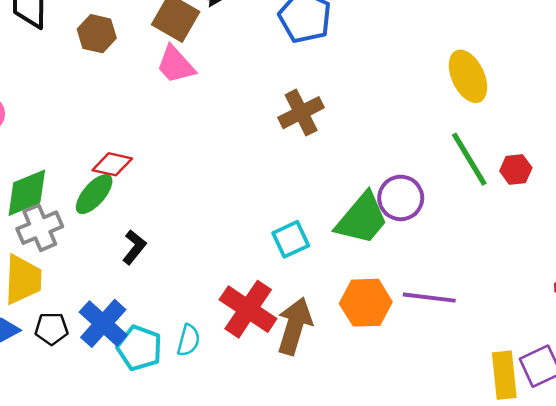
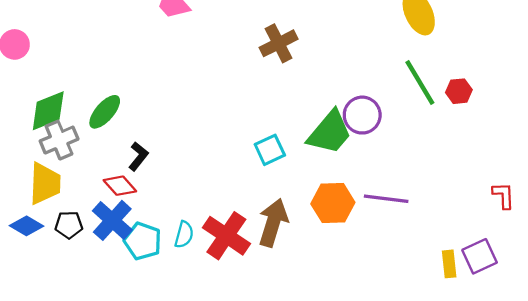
red diamond: (112, 164) -> (120, 186), moved, turned 36
red cross: (248, 309) -> (226, 236), moved
yellow rectangle: (504, 375) -> (449, 264), size x0.7

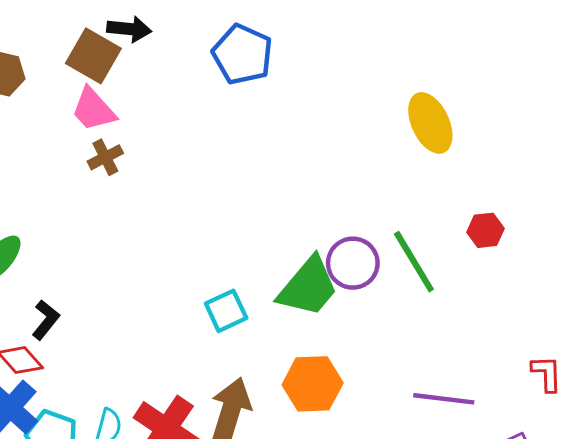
brown cross: (279, 43) -> (105, 157), moved, size x0.7
green line: (420, 82) -> (414, 262), moved
purple line: (386, 199) -> (444, 399), moved

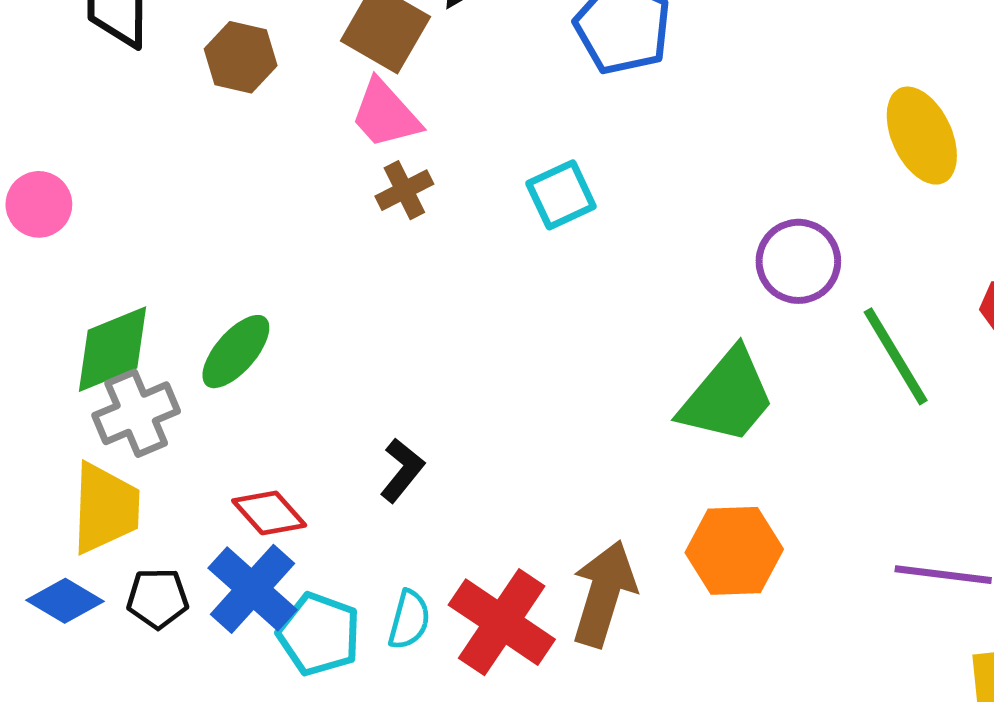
purple circle: (353, 263) -> (798, 261), moved
cyan square: (226, 311) -> (561, 195), moved
black L-shape: (46, 320) -> (402, 470), moved

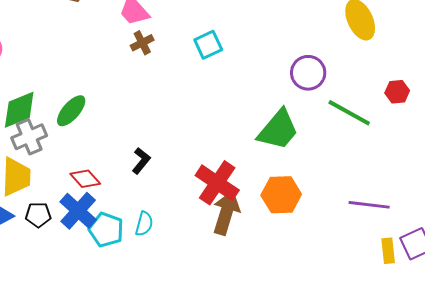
green line: (896, 356) -> (349, 113), turned -30
red cross: (502, 622) -> (217, 183), moved

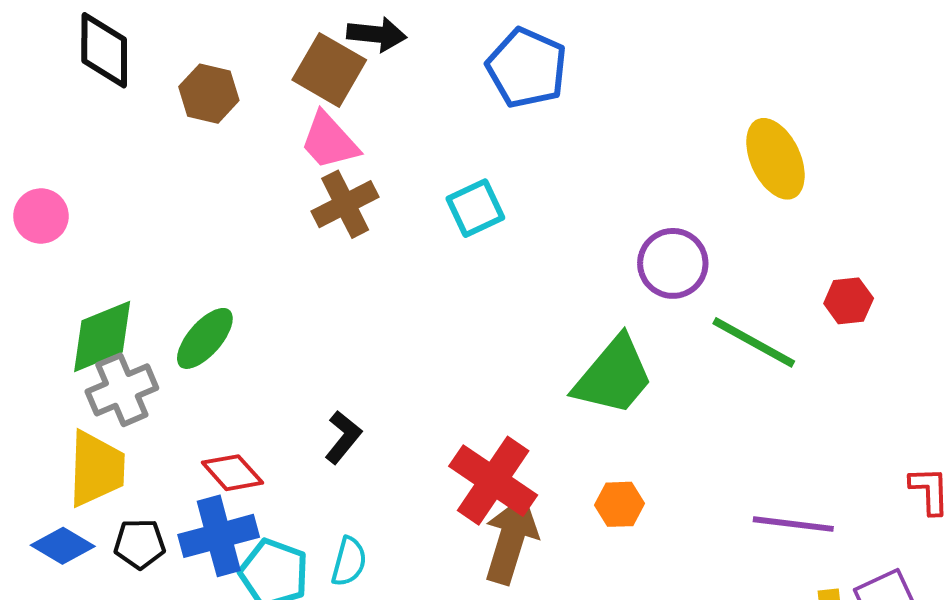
brown cross: (142, 43) -> (345, 204), size x1.4
orange hexagon: (281, 195) -> (620, 504), size x0.6
blue cross: (78, 211) -> (219, 536), turned 33

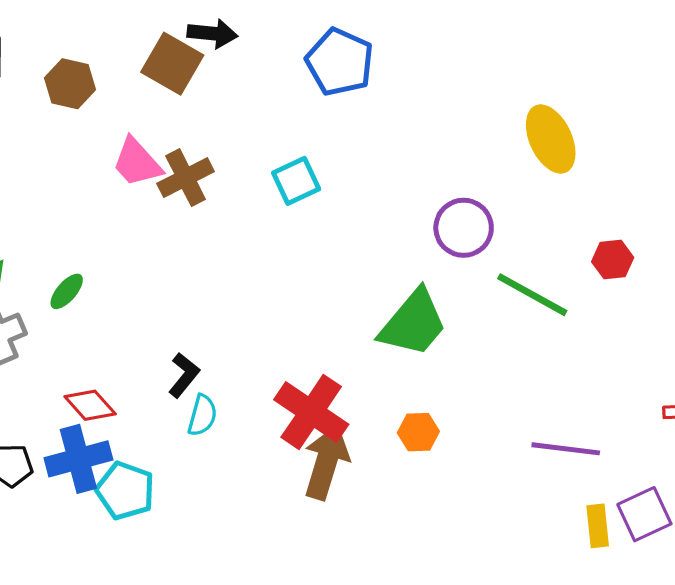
pink trapezoid: (329, 141) -> (137, 162), moved
green ellipse: (205, 338) -> (67, 291), size x0.7
cyan semicircle: (349, 562) -> (202, 415), moved

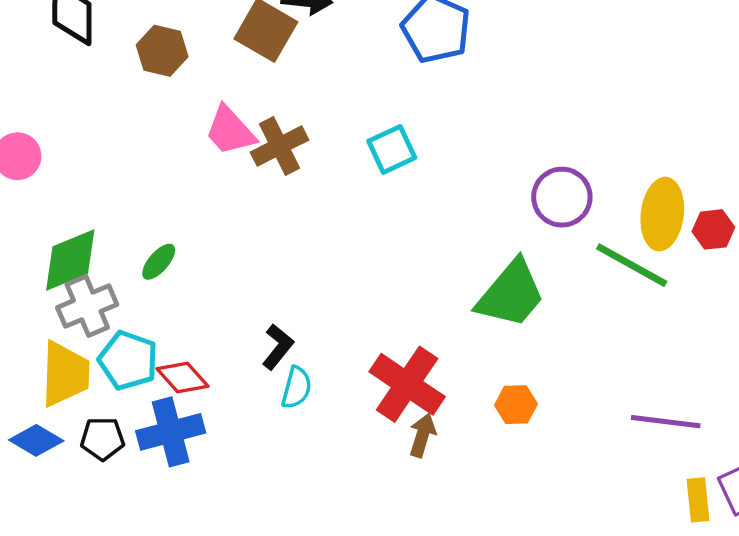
yellow ellipse: (551, 139) -> (662, 214), moved, turned 32
brown arrow: (326, 462) -> (422, 435), size x0.6
cyan pentagon: (125, 491) -> (128, 360), moved

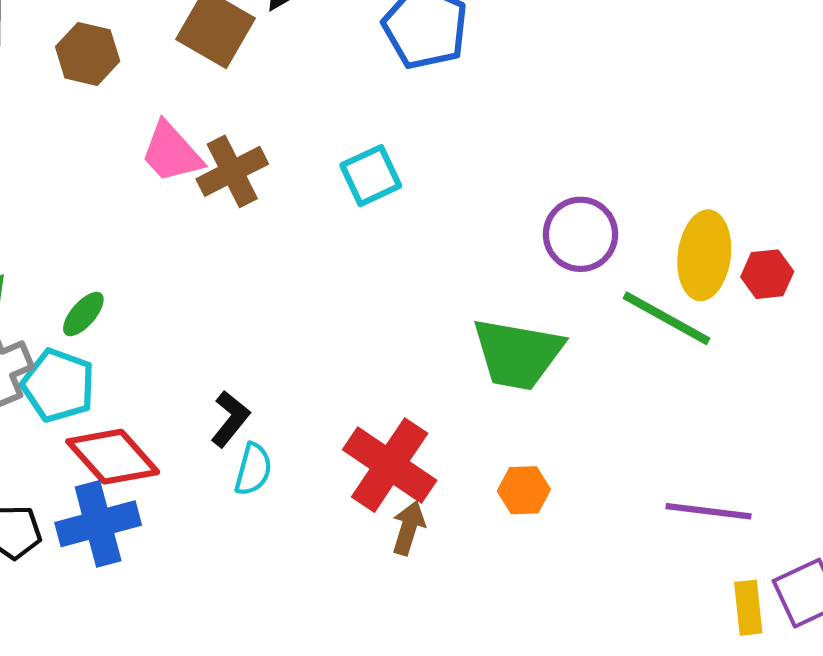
green trapezoid: (511, 294) -> (518, 354), turned 60
cyan pentagon: (128, 360) -> (58, 385), moved
red diamond: (183, 377) -> (113, 457), size x1.4

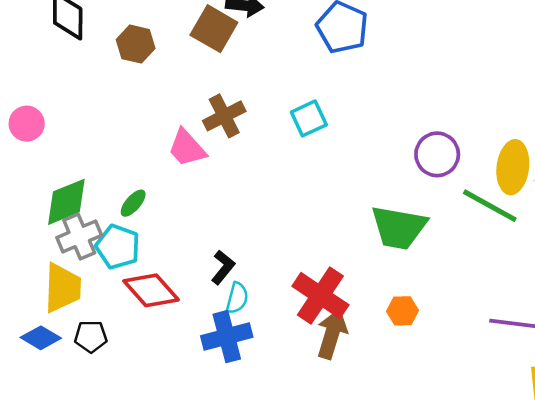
pink trapezoid: (171, 153) -> (187, 148), moved
blue cross: (98, 524) -> (227, 337), moved
brown arrow: (409, 528) -> (332, 334), size x1.5

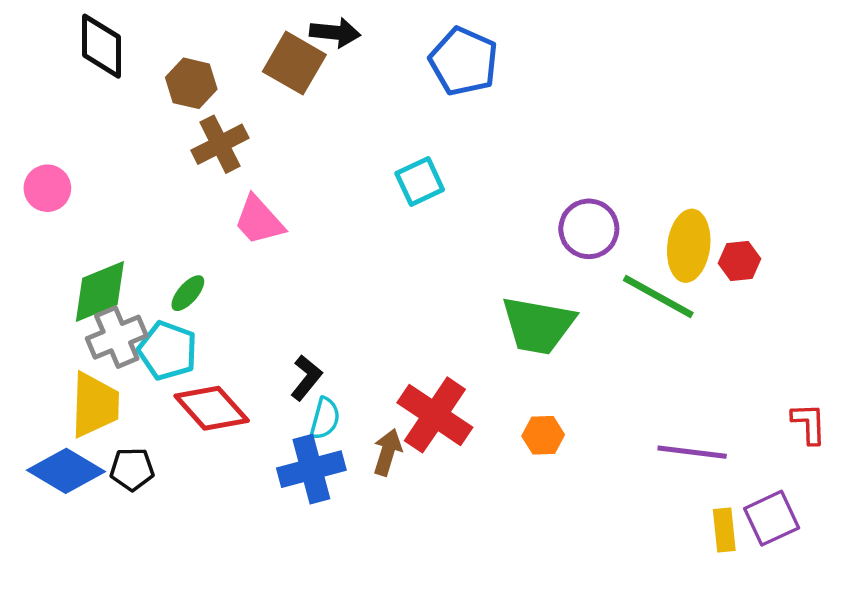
brown cross: (224, 116) -> (220, 144), moved
brown arrow: (332, 334) -> (387, 452), moved, size x0.7
blue diamond: (41, 338) -> (66, 471), size x1.4

